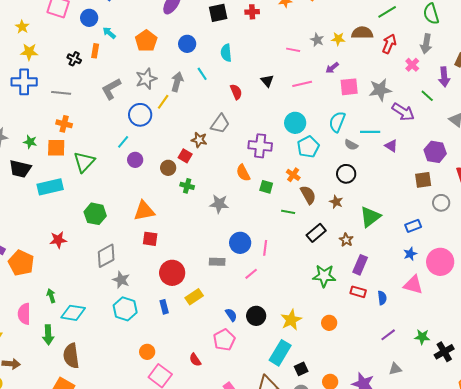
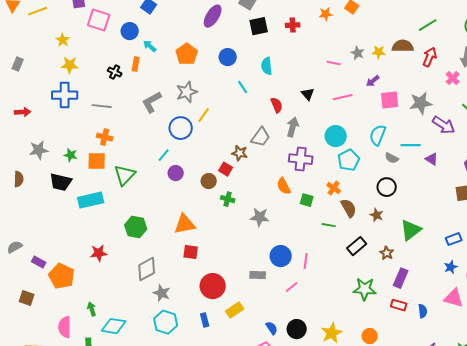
gray arrow: (177, 82) -> (293, 127), moved

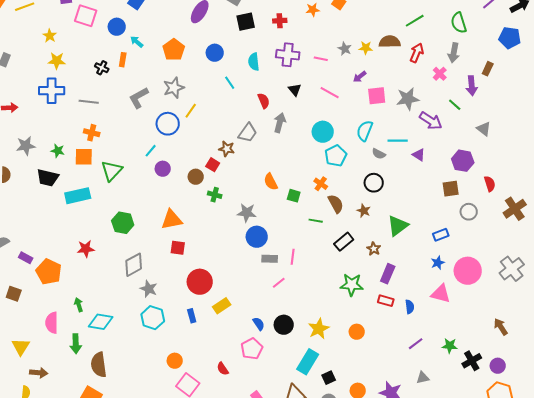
pink line: (343, 97) -> (330, 93), turned 42
purple cross: (301, 159) -> (288, 55), moved
blue circle: (281, 256) -> (257, 237), moved
gray rectangle: (258, 275) -> (270, 259), moved

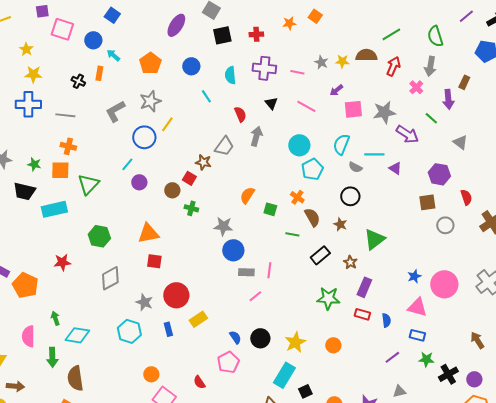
orange semicircle: (271, 182) -> (247, 195), turned 60
blue rectangle: (441, 235) -> (417, 335), moved, turned 35
gray star: (149, 289) -> (144, 302), moved

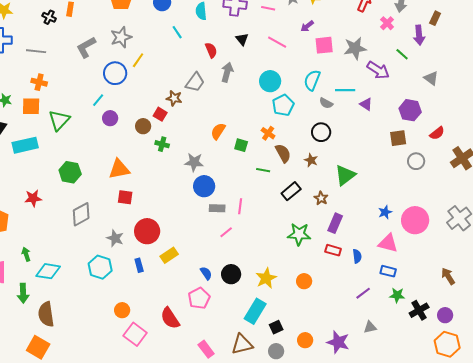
red semicircle: (466, 197) -> (437, 133), turned 70
red semicircle: (199, 382) -> (170, 318), size x1.6

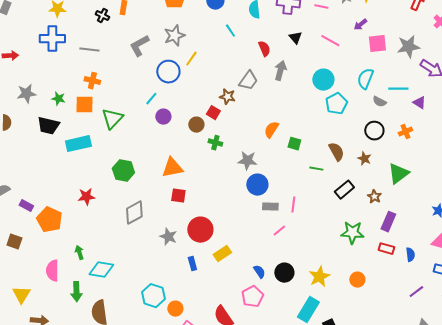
orange cross: (268, 133) -> (405, 132), moved, turned 32
cyan hexagon: (100, 267) -> (153, 296), moved

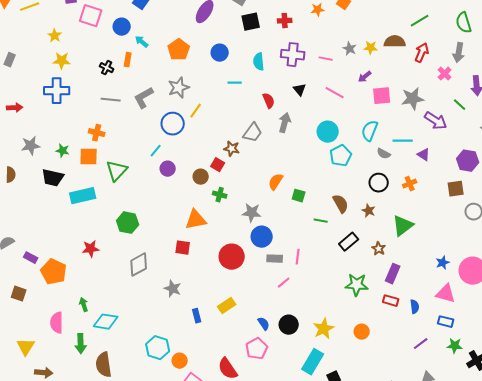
cyan line: (230, 31) -> (235, 83), turned -56
gray line: (89, 50) -> (111, 100), moved
orange triangle: (172, 168) -> (196, 220), moved
red circle: (200, 230) -> (232, 257), moved

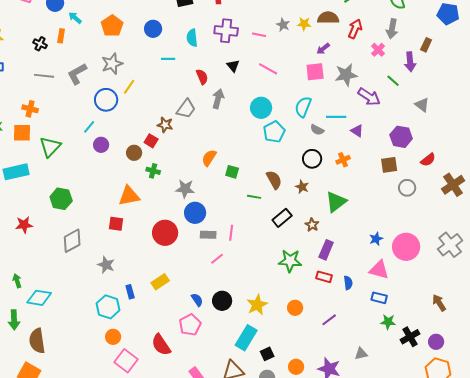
purple arrow: (365, 77) -> (323, 49), moved
purple line: (421, 344) -> (329, 320), moved
cyan hexagon: (158, 348) -> (108, 307), moved

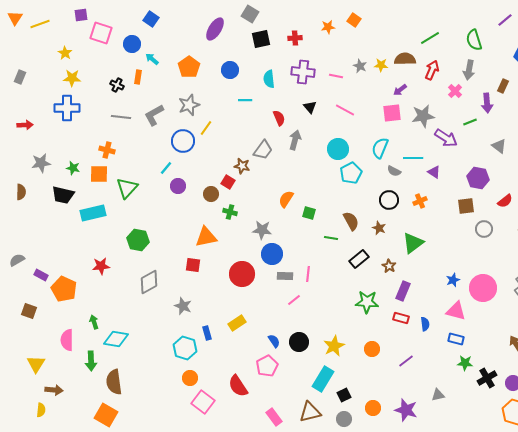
green line: (393, 81) -> (470, 122), turned -64

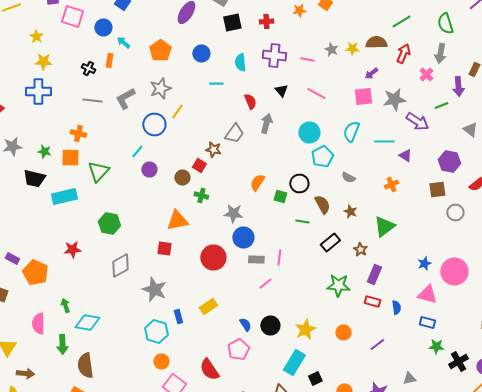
gray semicircle: (394, 171) -> (348, 178), moved
black circle: (389, 200) -> (299, 184), moved
gray star: (183, 306) -> (154, 290), size x1.4

